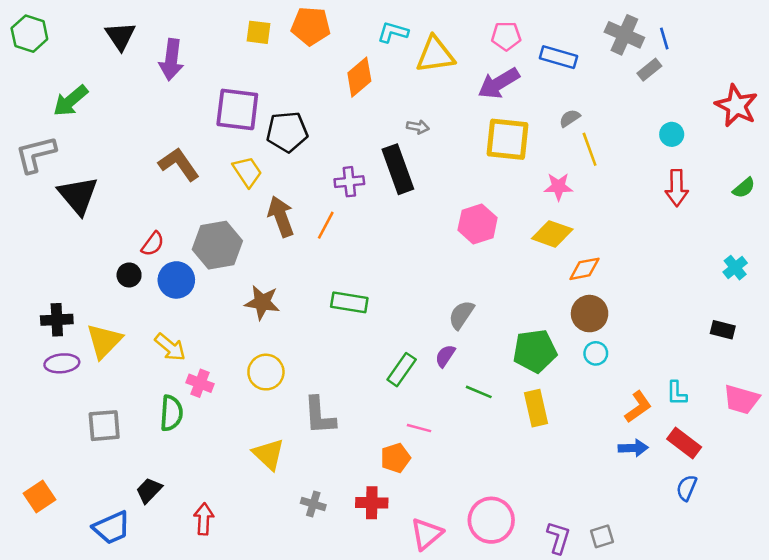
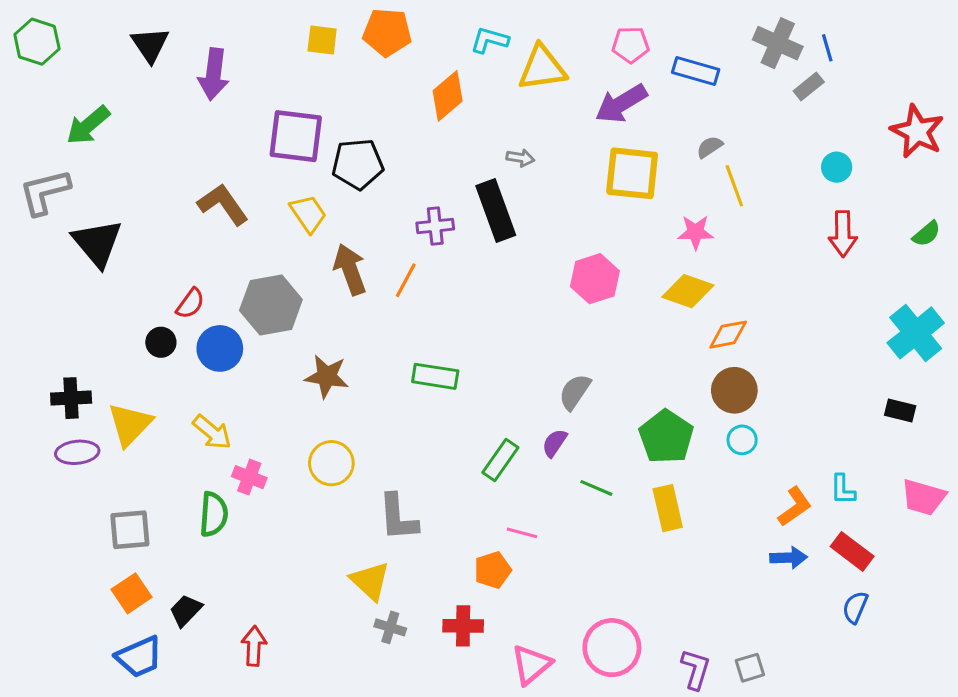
cyan cross: (735, 268) -> (916, 333), size x1.8
green pentagon: (535, 351) -> (666, 437), turned -30
yellow triangle: (268, 454) -> (370, 581), moved
orange square: (39, 497) -> (131, 593), moved

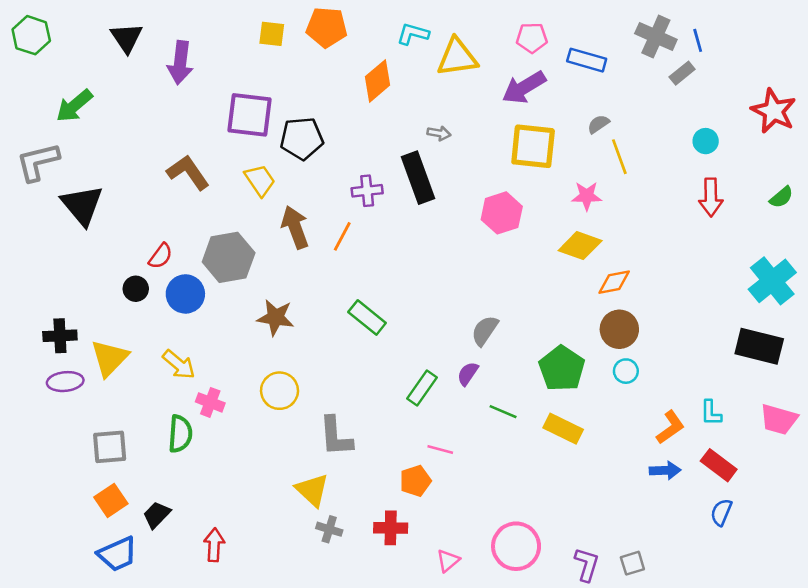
pink hexagon: (595, 279) -> (502, 213), moved
green rectangle: (435, 376) -> (367, 317), turned 30
black rectangle: (900, 410) -> (759, 346), size x1.8
yellow rectangle: (668, 508) -> (563, 429), turned -51
pink triangle: (531, 665) -> (448, 561), size x0.7

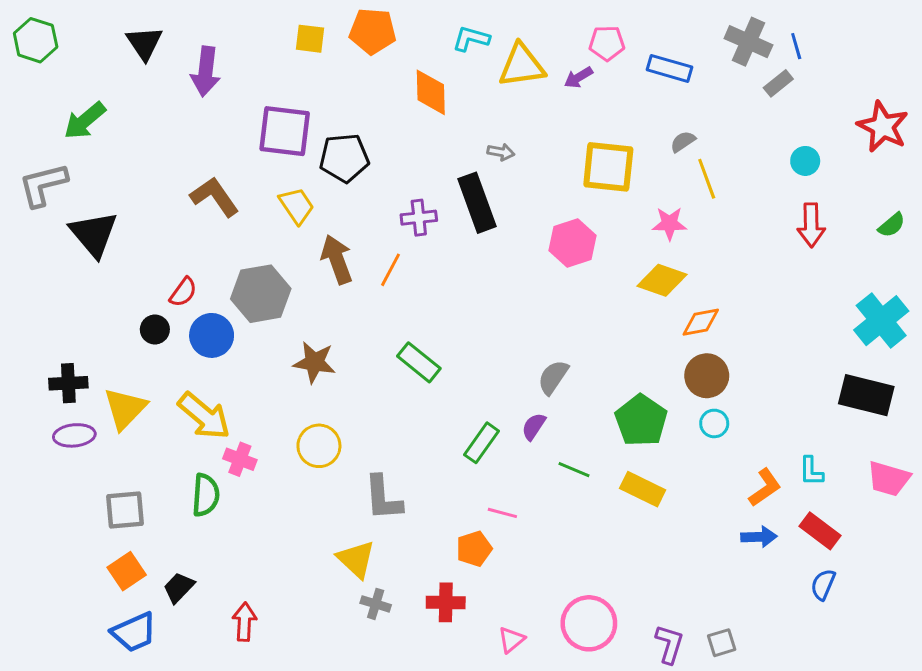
orange diamond: (378, 81) -> (431, 92), turned -51
purple arrow: (524, 87) -> (578, 77), moved, size x0.6
yellow arrow: (179, 365) -> (204, 416), size x1.4

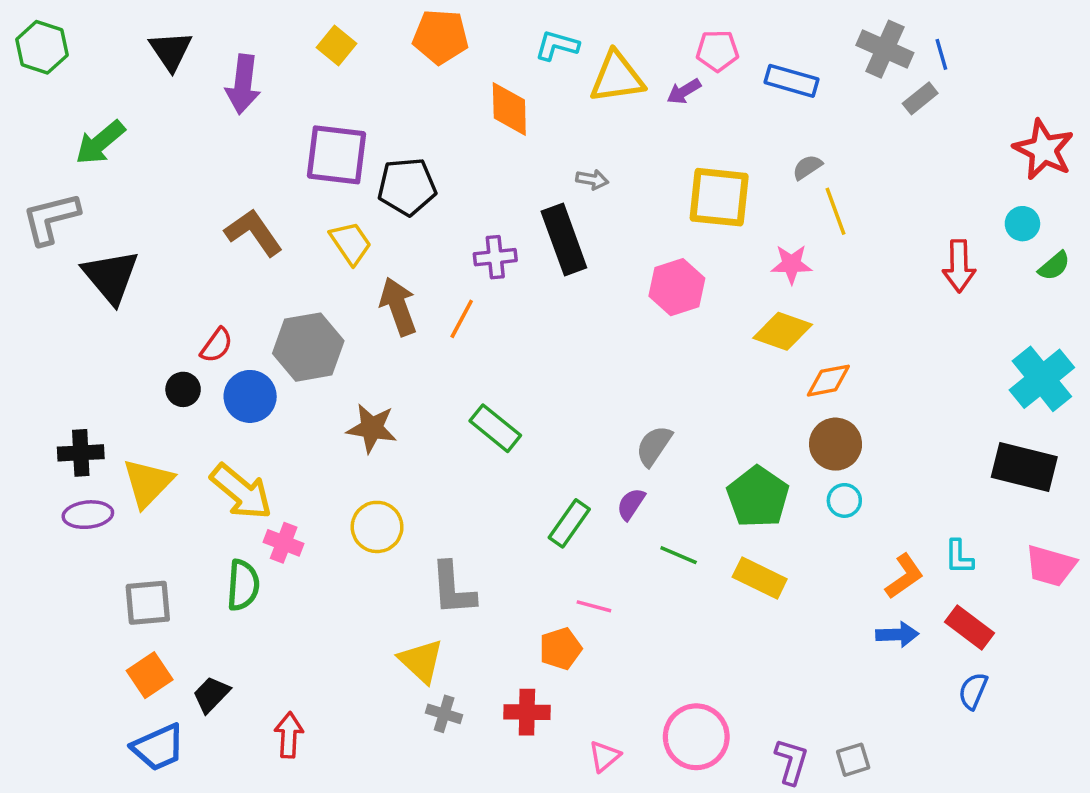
yellow square: (310, 39) -> (336, 46), moved, turned 32
cyan circle: (805, 161) -> (1022, 224), moved

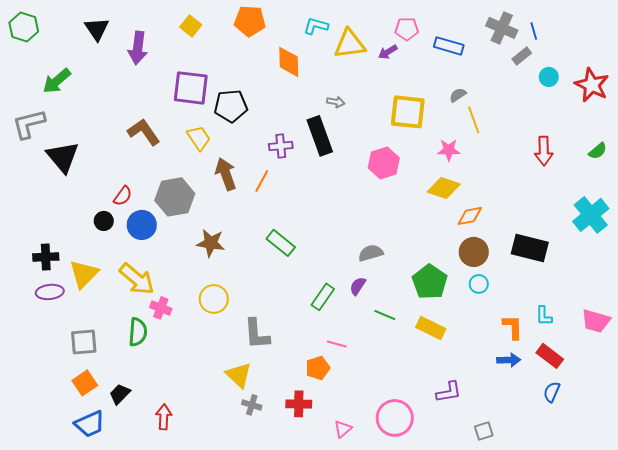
cyan circle: (1022, 224) -> (549, 77), moved
gray semicircle: (654, 446) -> (371, 253), turned 40
black rectangle: (1024, 467) -> (530, 248), moved
orange L-shape: (904, 576) -> (513, 327), turned -56
purple L-shape: (791, 761) -> (449, 392), moved, turned 64

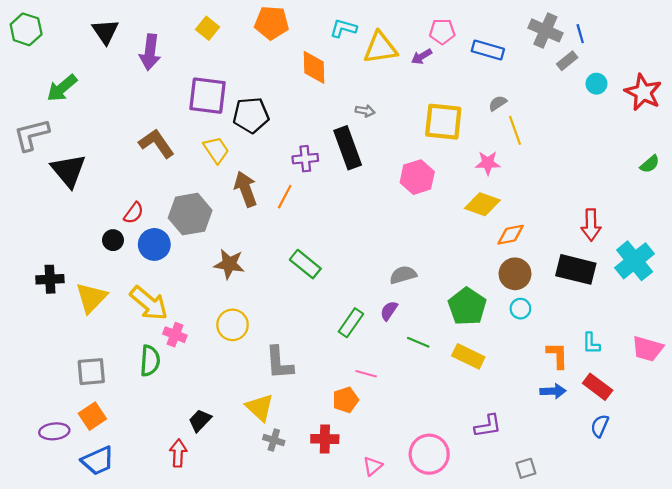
red arrow: (544, 151) -> (591, 225), moved
cyan cross: (591, 215) -> (635, 261), moved
purple ellipse: (50, 292) -> (54, 431), moved
black trapezoid: (120, 394) -> (200, 420), moved

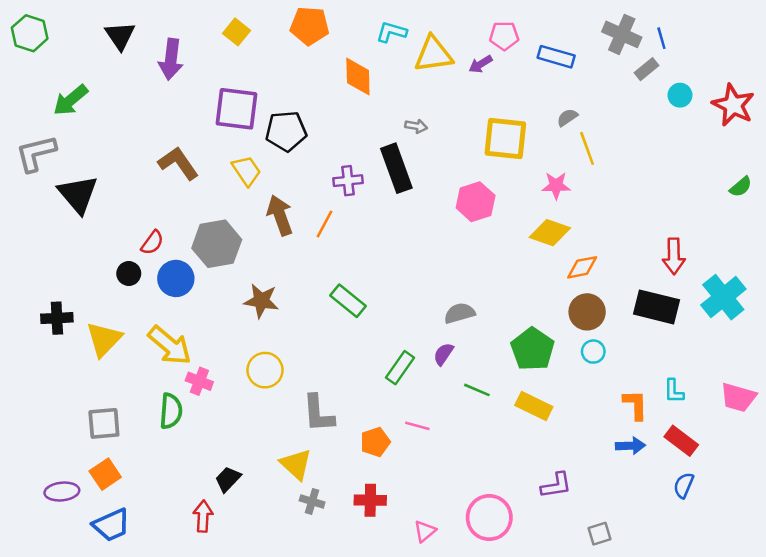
orange pentagon: (346, 400) -> (375, 442), moved

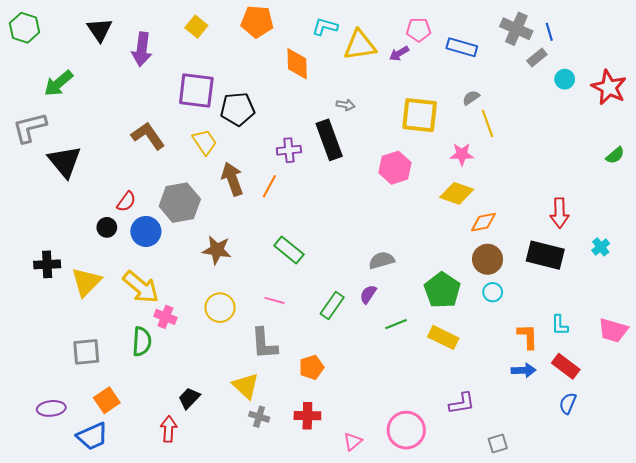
cyan cross: (723, 297) -> (601, 247), size x0.5
green line: (477, 390) -> (396, 324), turned -45
pink line: (417, 426) -> (275, 300), moved
orange square: (105, 474) -> (107, 400), moved

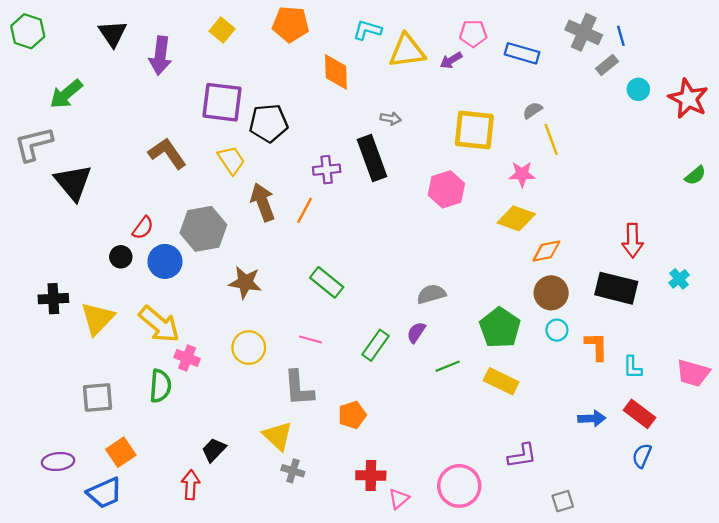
orange L-shape: (528, 336) -> (596, 346), moved
red cross: (307, 416) -> (371, 475), moved

